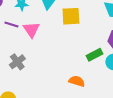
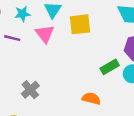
pink triangle: (31, 30) -> (45, 34), moved
gray cross: (17, 62) -> (30, 90), moved

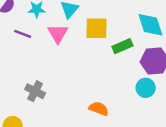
green rectangle: (110, 67) -> (122, 46), moved
gray cross: (30, 90) -> (35, 91), turned -30

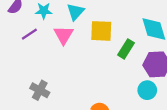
purple line: (23, 34) -> (29, 34), turned -56
green rectangle: (122, 46) -> (126, 49), turned -36

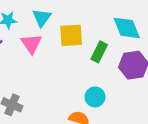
cyan circle: (147, 90) -> (95, 97), moved

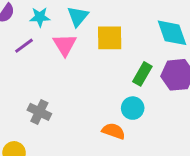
green rectangle: (99, 52) -> (142, 74), moved

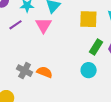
yellow square: (110, 38) -> (88, 19), moved
orange semicircle: (114, 131) -> (45, 72), moved

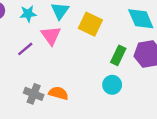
yellow square: (88, 19) -> (90, 24), moved, turned 30
purple line: (15, 25) -> (25, 49), moved

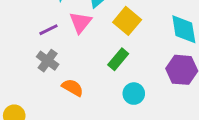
green rectangle: (118, 55) -> (118, 59), moved
gray cross: (34, 94) -> (48, 61), moved

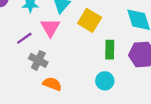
green rectangle: (118, 59) -> (110, 50), moved, turned -30
gray cross: (48, 61) -> (38, 60), moved

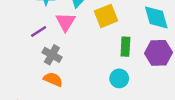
yellow square: (90, 20) -> (106, 16), turned 35
orange semicircle: (52, 84) -> (53, 79), moved

